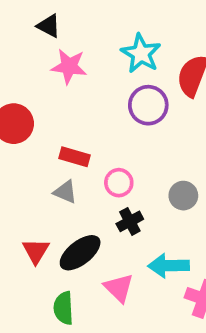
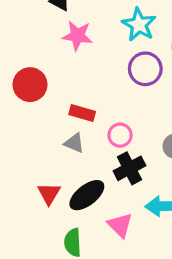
black cross: (130, 221) -> (129, 168), size x1.4

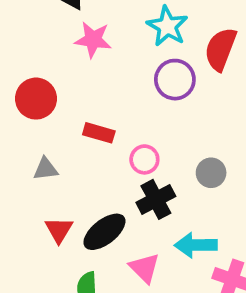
gray triangle: (74, 143) -> (45, 169), moved, turned -30

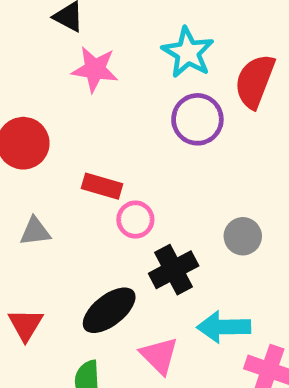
pink circle: (144, 159) -> (135, 220), moved
red triangle: (59, 230) -> (26, 325), moved

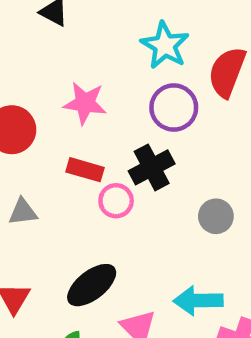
pink star: (95, 69) -> (85, 103), moved
black cross: (174, 270) -> (152, 167), moved

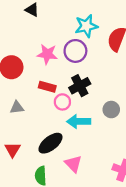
cyan star: (165, 45) -> (86, 26), turned 30
purple circle: (174, 108) -> (75, 51), moved
cyan arrow: (198, 301) -> (79, 121), moved

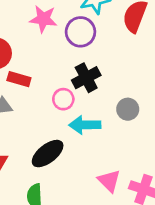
pink star: (47, 54) -> (43, 19), moved
red rectangle: (47, 87) -> (19, 79), moved
pink triangle: (73, 164) -> (109, 181), moved

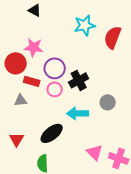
pink star: (43, 19) -> (34, 47), moved
purple circle: (80, 32) -> (55, 68), moved
pink circle: (63, 99) -> (55, 89), moved

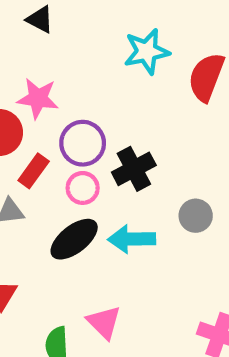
red rectangle: (32, 81) -> (34, 171), turned -70
black ellipse: (52, 133) -> (74, 239), moved
pink triangle: (95, 152) -> (104, 322), moved

